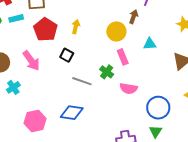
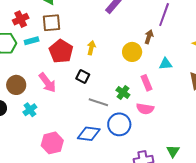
pink rectangle: (123, 57) -> (146, 83), moved
blue circle: (158, 108) -> (119, 124), moved

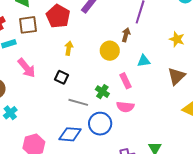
red pentagon: (61, 51) -> (58, 16), moved
pink arrow: (47, 83) -> (27, 68), moved

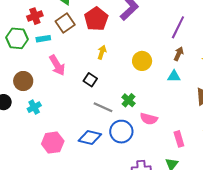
brown square: (28, 25) -> (65, 23), turned -36
brown arrow: (126, 35) -> (179, 54), moved
pink rectangle: (125, 81) -> (179, 139), moved

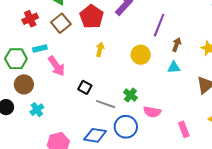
purple line: (178, 27) -> (159, 25), moved
green hexagon: (17, 38) -> (16, 59), moved
cyan rectangle: (43, 39) -> (40, 49), moved
black square: (90, 80) -> (85, 87), moved

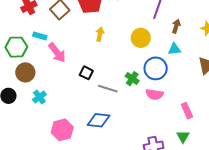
cyan rectangle: (40, 49) -> (40, 36), turned 32
blue circle: (126, 127) -> (156, 68), moved

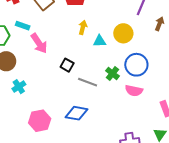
cyan triangle: (174, 49) -> (100, 41), moved

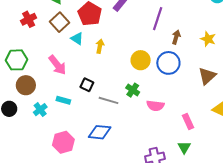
cyan rectangle: (23, 26) -> (63, 100), moved
yellow circle: (123, 33) -> (141, 60), moved
cyan triangle: (100, 41) -> (77, 39), moved, turned 40
blue circle: (136, 65) -> (168, 63), moved

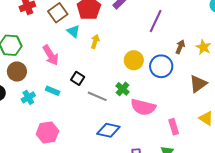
brown arrow: (176, 37) -> (180, 47), moved
pink semicircle: (155, 106) -> (143, 107), size x1.4
blue diamond: (100, 132) -> (108, 130), moved

